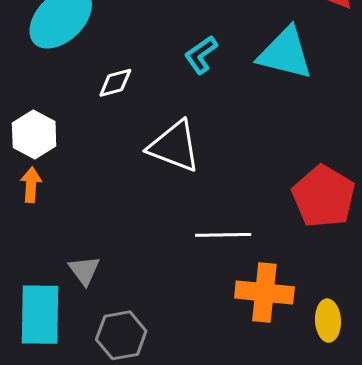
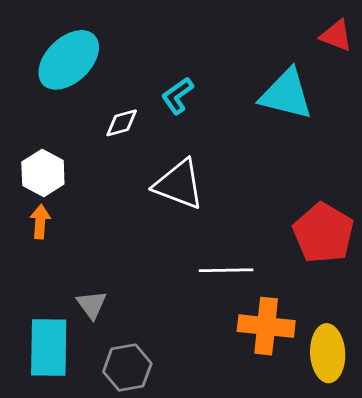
cyan L-shape: (201, 55) -> (177, 96), moved
yellow ellipse: (328, 321) -> (328, 353), size x1.4

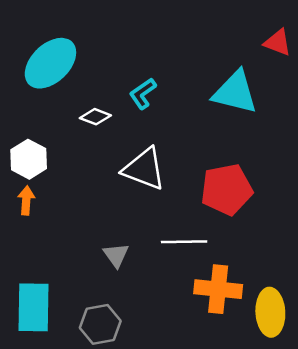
white diamond: (122, 123) -> (95, 117), turned 36
red pentagon: (323, 233) -> (227, 190), moved, turned 30
gray triangle: (92, 305) -> (116, 255), moved

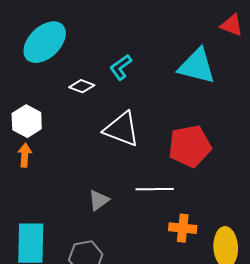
gray triangle: (116, 255) -> (99, 200), turned 30
orange cross: (218, 289) -> (183, 228), size x0.7

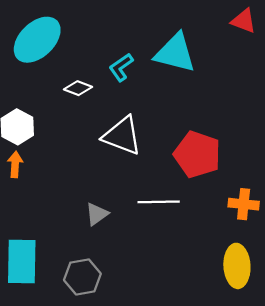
cyan triangle: (197, 66) -> (175, 53), moved
red pentagon: (190, 146) -> (197, 154), turned 30
orange cross: (183, 228) -> (244, 204), moved

